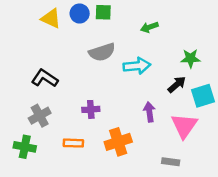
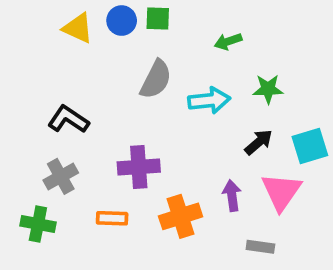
gray semicircle: (102, 52) -> (156, 79), turned -45
green star: (190, 58) -> (268, 89), moved
black arrow: (177, 85) -> (259, 142), moved
purple cross: (91, 109) -> (139, 167), size x1.5
purple arrow: (149, 112) -> (232, 195), moved

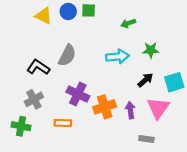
gray semicircle: (156, 79) -> (67, 55), moved
purple cross: (139, 167) -> (78, 94), turned 30
orange cross: (181, 216) -> (105, 107), moved

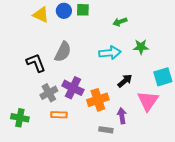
black L-shape: (38, 67) -> (36, 63), turned 35
black arrow: (145, 80) -> (125, 81), moved
gray cross: (34, 99) -> (49, 93), moved
purple arrow: (130, 110) -> (122, 116), moved
gray rectangle: (146, 139) -> (106, 130), moved

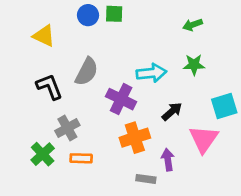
yellow triangle: (41, 15) -> (44, 36), moved
green arrow: (120, 22) -> (193, 25), moved
purple cross: (73, 88) -> (121, 99), moved
green cross: (20, 118) -> (43, 154), moved, turned 36

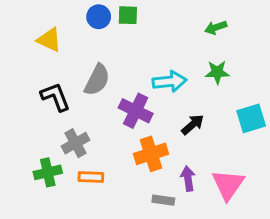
pink triangle: (204, 139) -> (228, 185), moved
green cross: (43, 154) -> (48, 172), turned 30

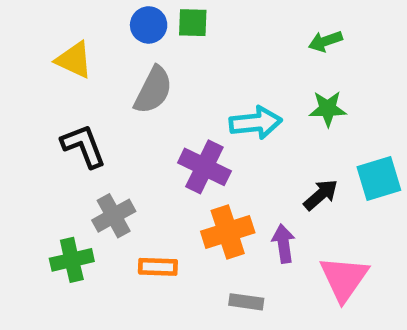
gray semicircle: (97, 80) -> (153, 90), moved
black arrow: (193, 125) -> (321, 195), moved
orange rectangle: (91, 177) -> (158, 267), moved
purple arrow: (188, 179) -> (283, 244), moved

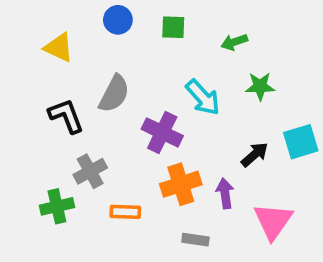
green square: (193, 23) -> (173, 27), moved
green arrow: (325, 41) -> (234, 42), moved
gray semicircle: (153, 90) -> (114, 94), moved
cyan arrow: (256, 123) -> (203, 97), turned 54

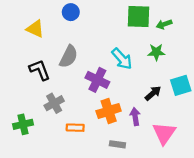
green square: (173, 27) -> (139, 17), moved, size x1.6
green arrow: (234, 42) -> (164, 24), moved
green cross: (57, 206) -> (23, 124), moved

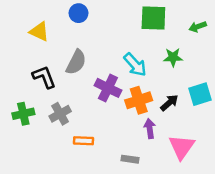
green arrow: (164, 24) -> (198, 27), moved
orange cross: (109, 111) -> (139, 100), moved
green cross: (23, 124) -> (23, 114), moved

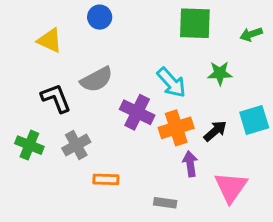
gray semicircle: (76, 62) -> (97, 79), turned 35
green cross: (23, 114) -> (29, 145), turned 35

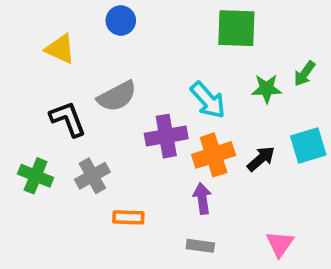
green arrow: (251, 34) -> (304, 74), moved, turned -35
purple cross: (137, 112) -> (166, 136), turned -36
purple arrow: (190, 164) -> (202, 199), moved
pink triangle: (231, 187) -> (280, 244), moved, size x0.7

